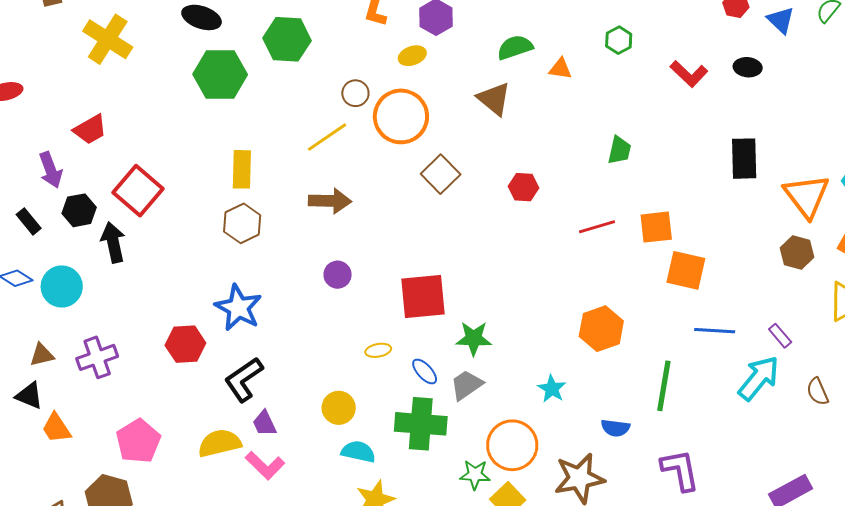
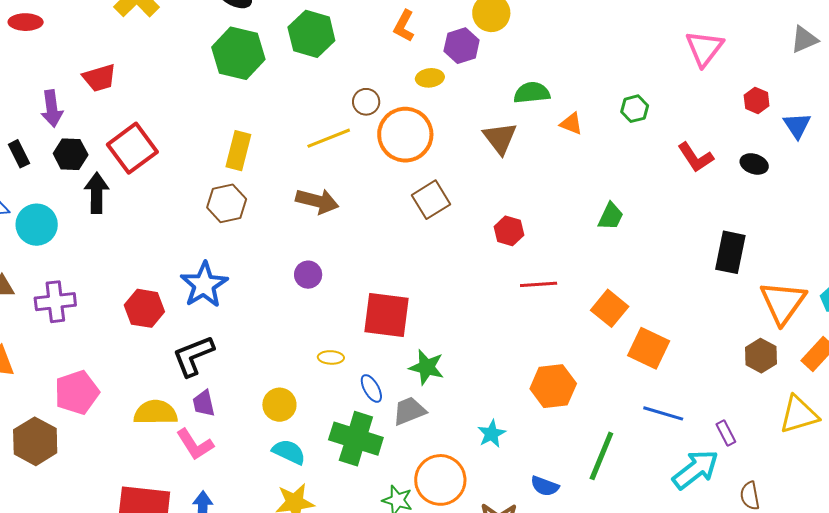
red line: (597, 227) -> (539, 284), moved
orange square: (656, 227) -> (610, 308), moved, turned 33

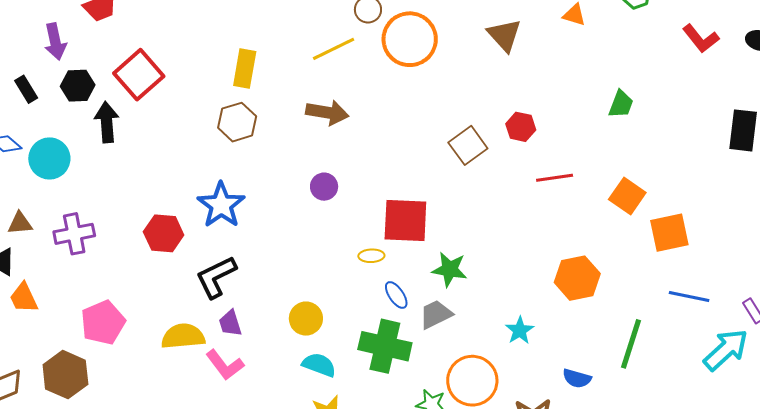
brown square: (431, 200) -> (468, 145), moved
orange square: (649, 348) -> (669, 233), turned -33
yellow ellipse: (331, 357) -> (371, 256), moved

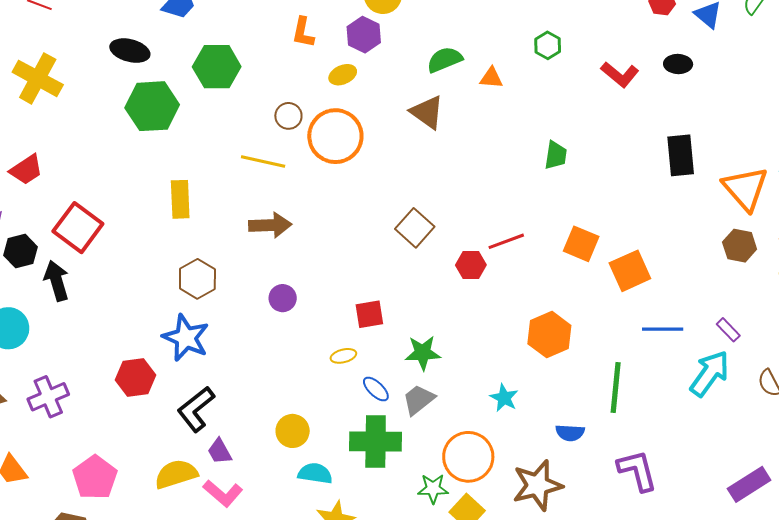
yellow line: (334, 49) -> (263, 162), turned 51
brown hexagon: (237, 122) -> (197, 279), moved
red hexagon: (521, 127) -> (471, 265), moved
red square: (405, 220) -> (369, 314), size x0.6

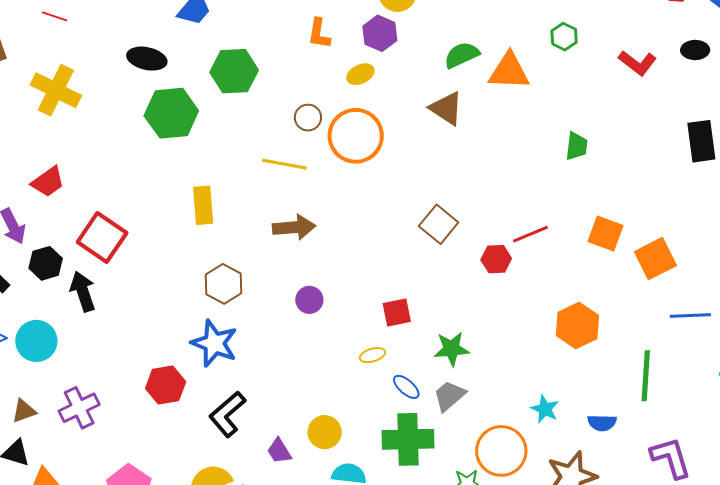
orange triangle: (491, 78) -> (509, 71), size x1.8
cyan star: (504, 398) -> (545, 409), moved
purple trapezoid: (220, 451) -> (279, 451), moved

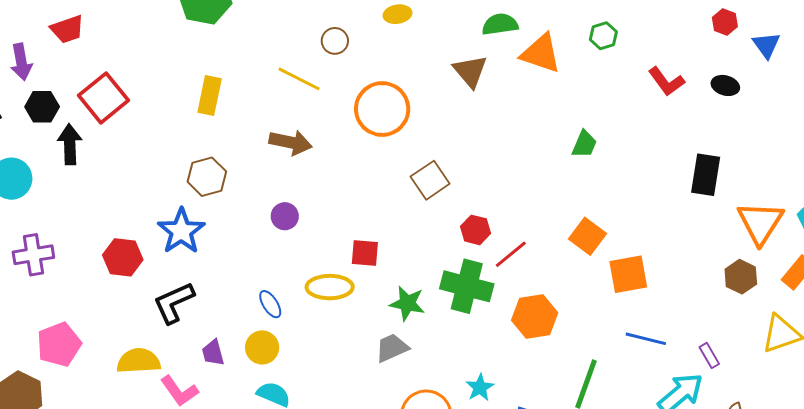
orange circle: (356, 136) -> (382, 109), moved
red line: (530, 234) -> (511, 254), moved, turned -33
yellow ellipse: (372, 355) -> (330, 287), size x1.8
blue ellipse: (406, 387) -> (270, 304), moved
green cross: (408, 439) -> (467, 286), moved

